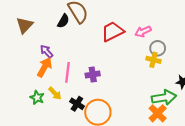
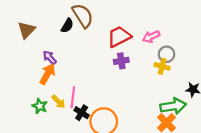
pink line: (67, 72) -> (73, 97), moved
purple cross: (93, 74) -> (121, 61), moved

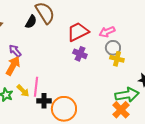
gray circle: (167, 54) -> (113, 48), moved
purple cross: (121, 61) -> (80, 54), turned 32
black cross: (82, 113) -> (44, 101), turned -32

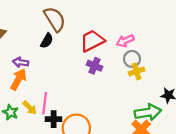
black semicircle: (31, 22) -> (47, 41), moved
purple arrow: (15, 51) -> (21, 62), turned -40
yellow cross: (117, 59) -> (137, 71), turned -32

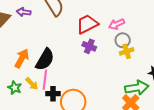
black semicircle: (47, 41) -> (45, 59), moved, size x1.6
purple arrow: (21, 62) -> (24, 12), moved

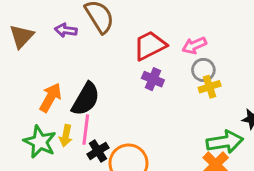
purple arrow: (24, 12) -> (66, 30), moved
yellow arrow: (32, 84) -> (66, 136), turned 56
green star: (15, 88) -> (40, 142), size x1.5
black cross: (53, 94) -> (98, 151), turned -32

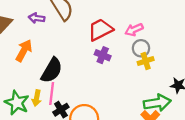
orange arrow: (51, 97) -> (24, 51), moved

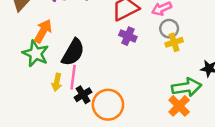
green star: (17, 103) -> (36, 54), moved

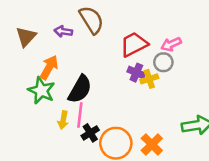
gray circle: (169, 29) -> (163, 62), moved
yellow cross: (174, 42) -> (149, 79), moved
orange cross: (179, 106) -> (152, 144), moved

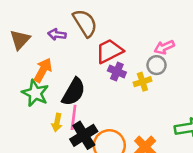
red trapezoid: (134, 44) -> (109, 51), moved
purple cross: (136, 73) -> (117, 71), moved
black cross: (90, 133) -> (84, 135), size x1.5

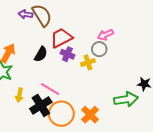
purple arrow: (57, 34) -> (25, 14), moved
black semicircle: (74, 92) -> (41, 54), moved, size x0.7
pink line: (74, 117) -> (50, 89), moved, turned -66

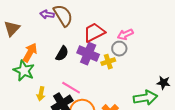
red trapezoid: (61, 38) -> (94, 32), moved
purple cross: (67, 54) -> (88, 54), size x1.5

